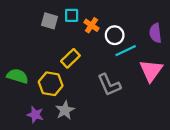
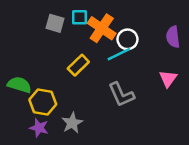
orange cross: (91, 25) -> (102, 28), size x1.6
cyan line: (126, 51) -> (119, 54), moved
pink triangle: (151, 71) -> (168, 79), size x0.7
yellow hexagon: (51, 84) -> (43, 102), moved

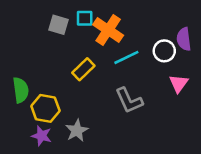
white circle: (127, 39) -> (164, 51), moved
green semicircle: (19, 85) -> (21, 90), turned 65

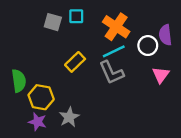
orange cross: (108, 30) -> (116, 27), moved
gray L-shape: (129, 100) -> (111, 73), moved

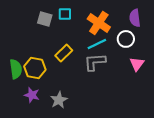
purple semicircle: (165, 35) -> (135, 18), moved
gray L-shape: (111, 73) -> (95, 62), turned 110
yellow hexagon: (41, 97) -> (35, 68), moved
purple star: (38, 122) -> (32, 95), moved

